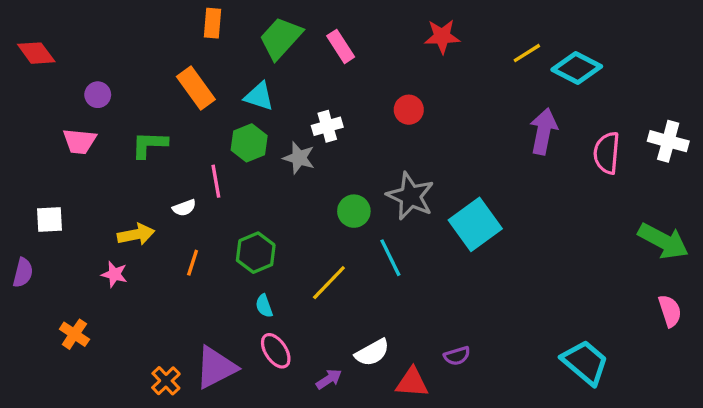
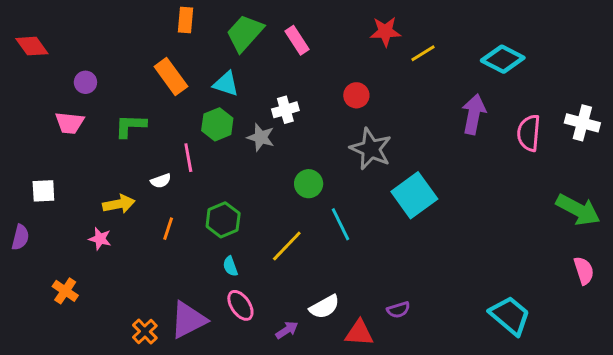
yellow line: (527, 53) -> (423, 53), moved
gray star: (410, 196) -> (371, 149), moved

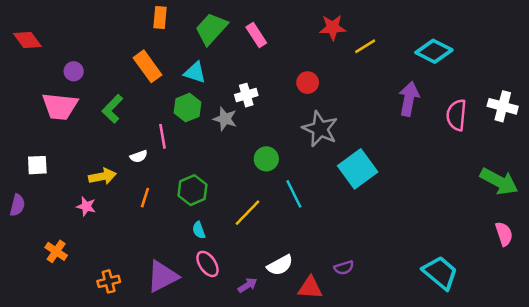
pink trapezoid: (70, 123) -> (60, 106), size x1.4
green L-shape: (130, 126) -> (112, 109), turned -48
orange cross: (145, 331) -> (109, 281), moved, turned 30

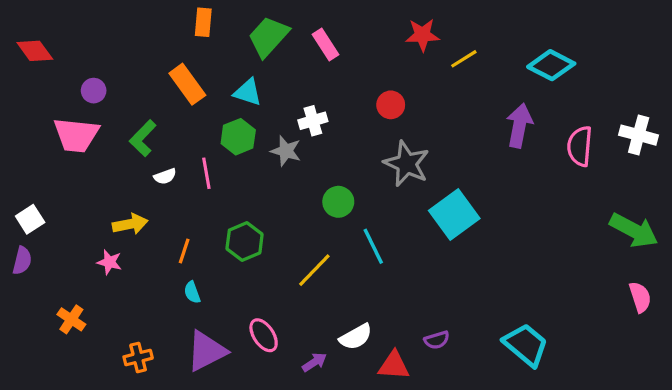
white semicircle: (139, 156) -> (165, 176), moved
white square: (37, 165) -> (30, 219), moved, turned -30
cyan semicircle: (199, 230) -> (192, 292), moved
cyan trapezoid: (440, 273) -> (526, 345), moved

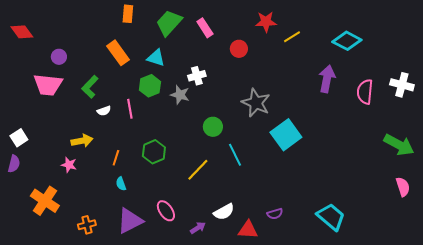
red circle: (391, 105) -> (239, 49), moved
orange cross: (71, 319) -> (45, 201), size x1.6

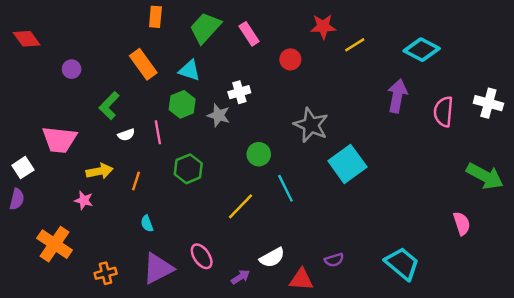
pink trapezoid: (48, 85) -> (59, 140), moved
green hexagon: (154, 152) -> (188, 169), moved
orange line: (116, 158) -> (136, 181), moved
pink semicircle: (403, 187) -> (462, 223), moved

